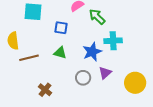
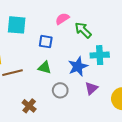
gray circle: (83, 78) -> (60, 90), moved

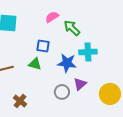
blue square: (46, 42) -> (43, 46), moved
blue star: (78, 66) -> (67, 63), turned 30
gray circle: (60, 90) -> (62, 92), moved

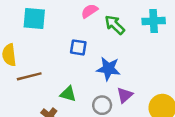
cyan cross: (88, 52) -> (154, 21), moved
green triangle: (35, 64) -> (68, 94), moved

